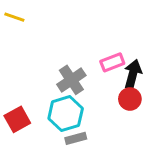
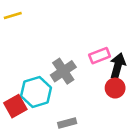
yellow line: (14, 17) -> (13, 15), turned -36
cyan hexagon: (66, 114) -> (36, 92), moved

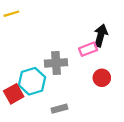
black arrow: (118, 66) -> (101, 35), moved
gray cross: (63, 71) -> (56, 63), turned 30

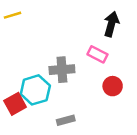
black arrow: (101, 35) -> (111, 24), moved
pink rectangle: (88, 49) -> (97, 54), turned 48

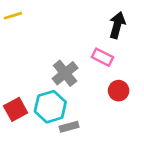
gray cross: (62, 70) -> (65, 73), turned -35
cyan hexagon: (35, 90) -> (50, 107), moved

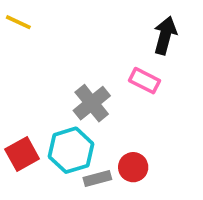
yellow line: (13, 16) -> (18, 22), turned 42
red circle: (119, 91) -> (133, 167), moved

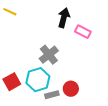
black arrow: (165, 35) -> (64, 18), moved
pink rectangle: (144, 81) -> (83, 32), moved

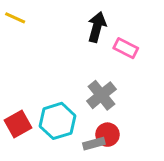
gray cross: (49, 55) -> (101, 95), moved
gray rectangle: (52, 95) -> (94, 144), moved

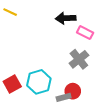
black arrow: (97, 27) -> (66, 18), turned -108
gray cross: (101, 95) -> (79, 59), moved

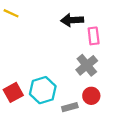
pink rectangle: (85, 33) -> (94, 36), turned 56
red circle: (73, 91) -> (91, 96), moved

